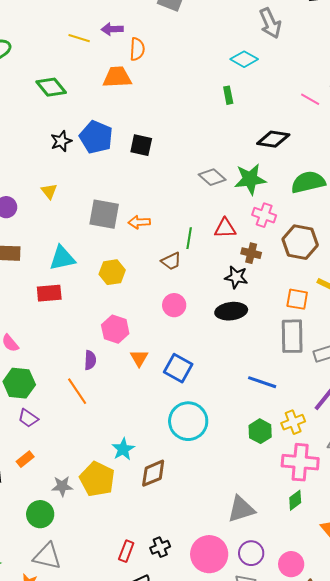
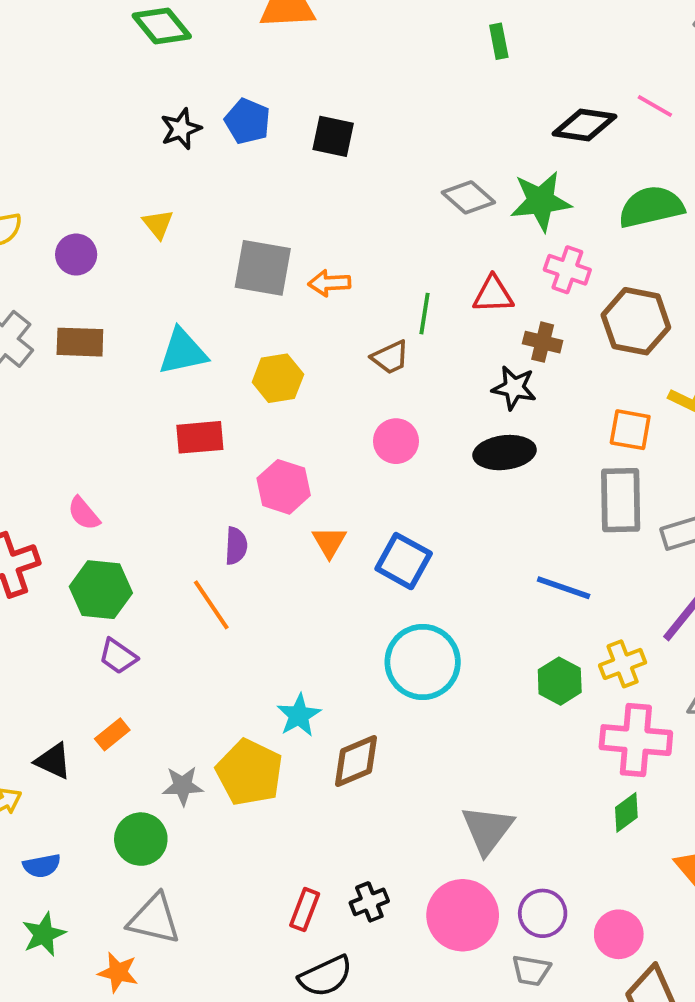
pink line: (310, 99) -> (655, 106), moved
blue pentagon: (96, 137) -> (247, 121), size x0.7
red rectangle: (49, 293) -> (200, 437), moved
gray triangle: (241, 509) -> (487, 830), moved, turned -36

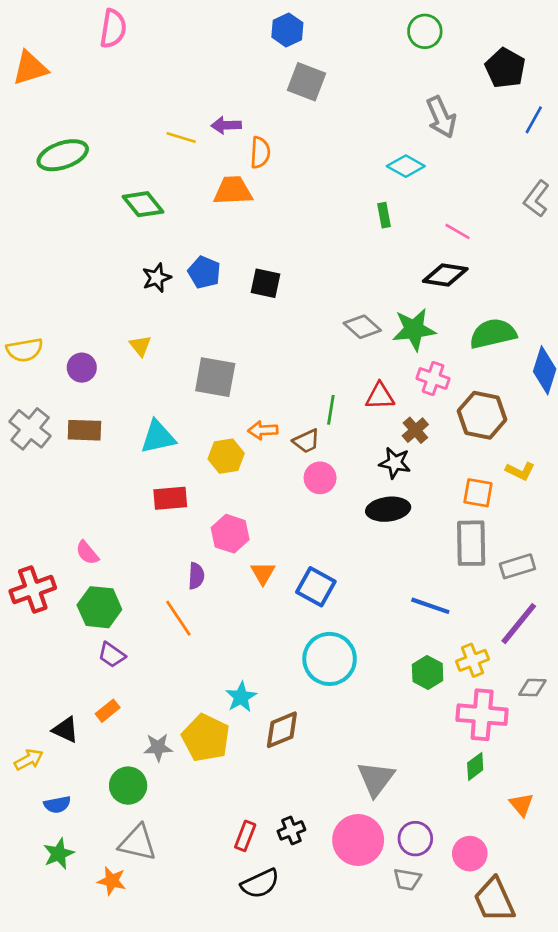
pink line: (655, 106) -> (458, 231), moved
orange arrow: (329, 283) -> (263, 430), moved
brown cross: (543, 342) -> (415, 430), turned 35
pink circle: (396, 441) -> (320, 478), moved

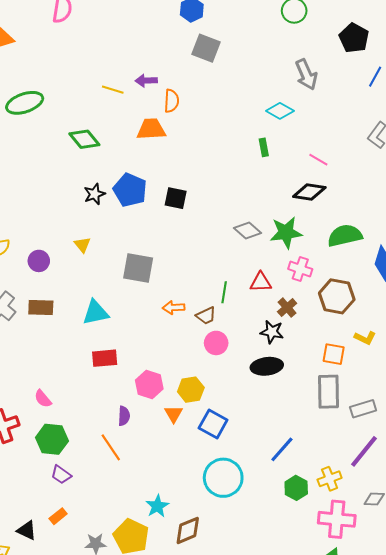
blue pentagon: (204, 272) -> (130, 190), size x1.4
yellow hexagon: (226, 456) -> (191, 390), moved
blue line: (430, 606) -> (282, 449), moved, turned -68

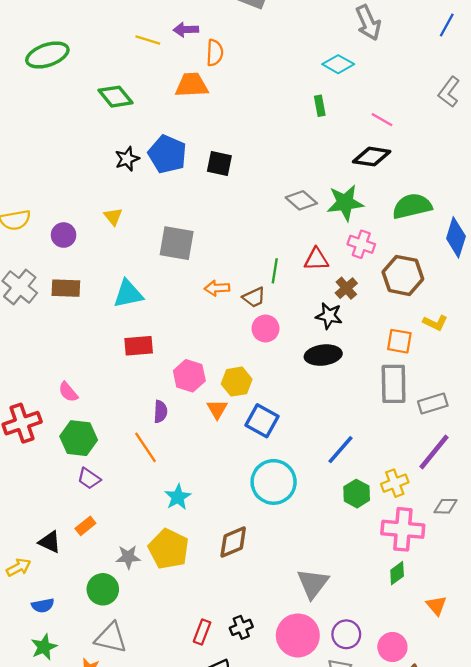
cyan star: (157, 506) -> (178, 497), moved

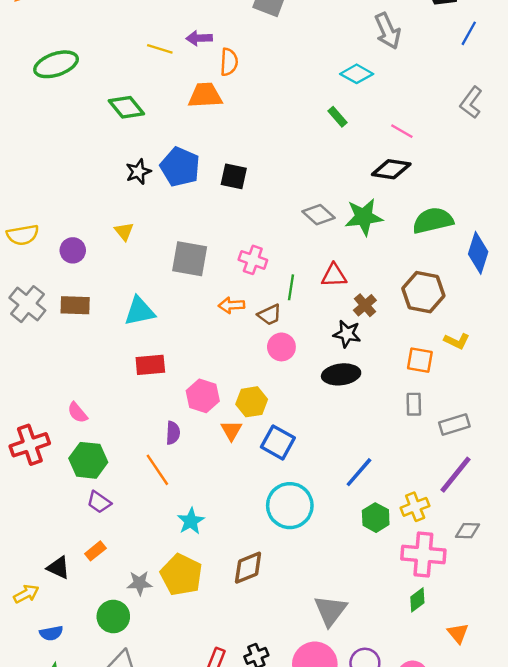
green rectangle: (320, 106) -> (338, 117), turned -30
pink cross: (361, 244) -> (253, 260), moved
gray rectangle: (394, 384) -> (414, 404), size x0.6

